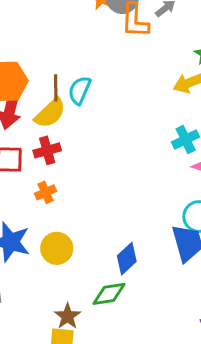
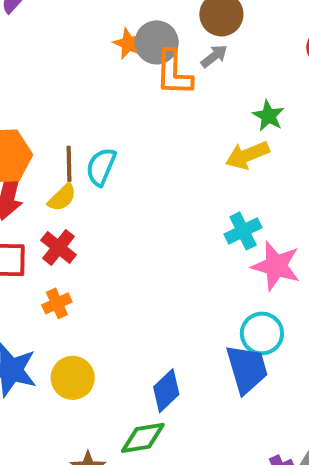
yellow semicircle: (50, 113) -> (62, 198), size x0.7
red cross: (47, 150) -> (59, 247), turned -35

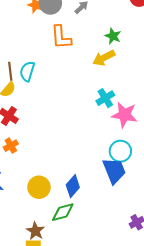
orange L-shape: (174, 73) -> (61, 37), moved
yellow circle: (73, 378) -> (39, 187), moved

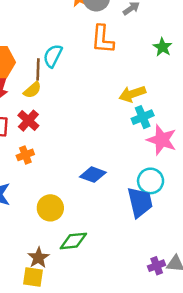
yellow arrow: (104, 58) -> (132, 94), moved
cyan semicircle: (27, 71) -> (53, 56), moved
blue diamond: (73, 186) -> (93, 175), moved, turned 60

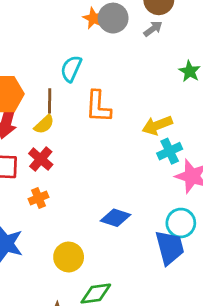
orange L-shape: (103, 39) -> (98, 107), moved
cyan semicircle: (53, 56) -> (71, 69), moved

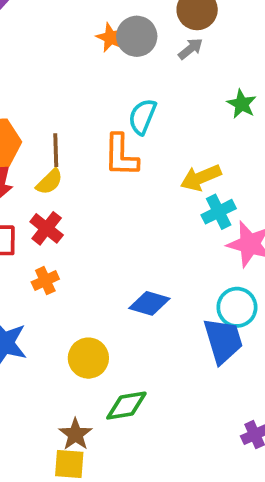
cyan semicircle: (71, 69) -> (142, 117), moved

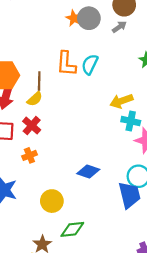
orange L-shape: (121, 155) -> (66, 64), moved
cyan cross: (219, 212) -> (131, 121), turned 36

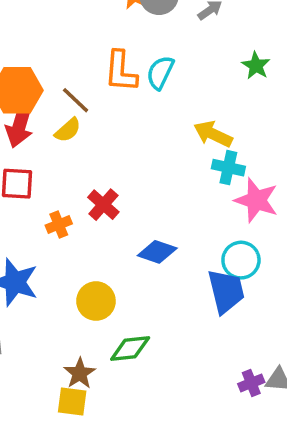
brown line: (39, 81) -> (76, 100), turned -48
yellow arrow: (121, 101) -> (213, 134), turned 45
red cross: (32, 126) -> (103, 205), moved

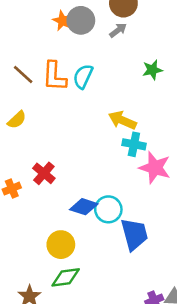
green star: (256, 66) -> (152, 70), turned 30
brown line: (76, 100) -> (23, 75), moved
cyan circle: (241, 260) -> (108, 209), moved
yellow circle: (96, 301) -> (61, 245), moved

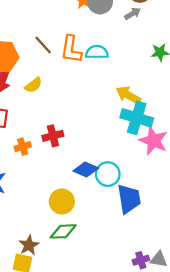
cyan semicircle: (83, 76) -> (97, 52), turned 60
cyan cross: (134, 144) -> (137, 118), size x1.5
red cross: (44, 173) -> (53, 136), turned 30

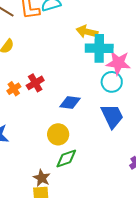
orange cross: (23, 147) -> (14, 89), moved
cyan circle: (108, 174) -> (112, 82), moved

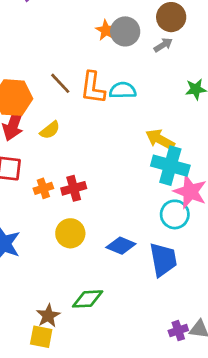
blue diamond: (70, 103) -> (121, 246), moved
yellow circle: (58, 134) -> (70, 233), moved

